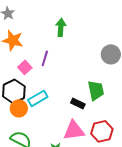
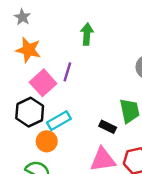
pink square: (25, 67) -> (43, 83), size x1.5
orange circle: (19, 108) -> (47, 141), moved

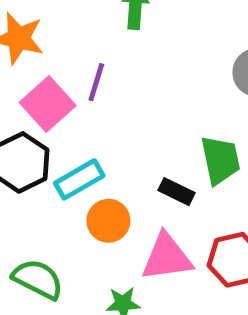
orange circle: (47, 141) -> (108, 221), moved

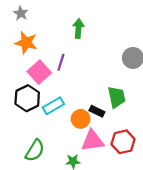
orange circle: (108, 221) -> (81, 119), moved
green semicircle: (38, 279) -> (35, 150), turned 95

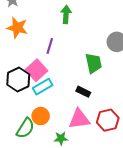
pink square: (39, 72) -> (37, 70), moved
green trapezoid: (117, 97) -> (93, 63), moved
orange circle: (81, 119) -> (41, 116), moved

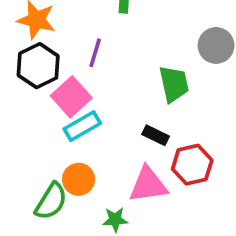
black hexagon: (18, 79) -> (38, 66), moved
red hexagon: (108, 120) -> (192, 165), moved

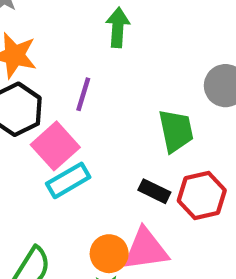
red hexagon: (192, 165) -> (202, 195), moved
orange circle: (79, 179) -> (109, 254), moved

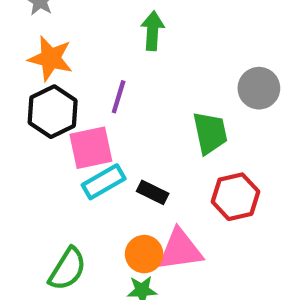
pink square: (55, 146) -> (91, 148), turned 30
black rectangle: (154, 191) -> (153, 192), moved

